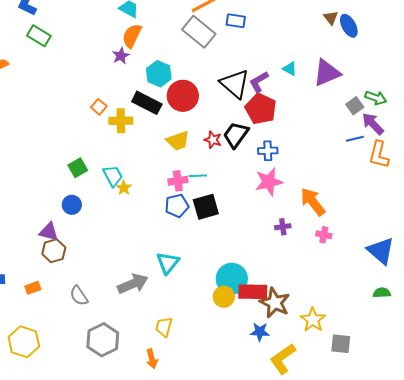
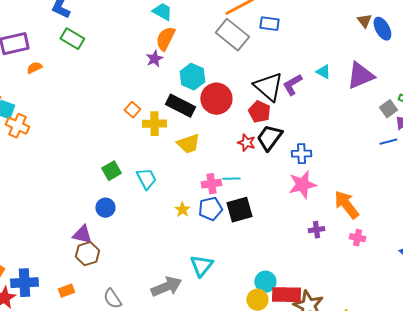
red pentagon: (261, 109) -> (259, 112), moved, size x0.7
yellow trapezoid: (178, 141) -> (188, 144), moved
yellow star: (124, 188) -> (182, 210), moved
cyan circle: (232, 279) -> (265, 282), size x0.7

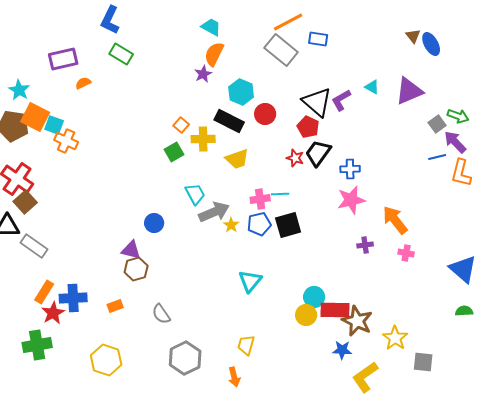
red circle: (216, 99) -> (265, 114), size x0.7
green square: (111, 171) -> (174, 152), moved
gray arrow: (166, 287) -> (214, 212), moved

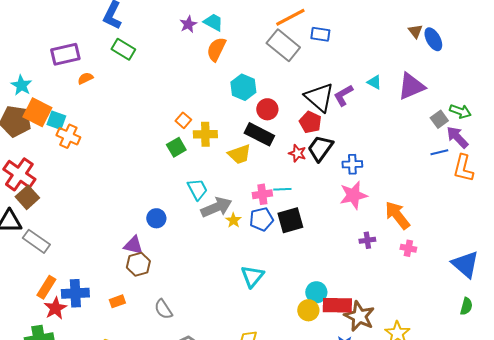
purple star: (203, 74) -> (188, 24), moved
black rectangle: (229, 121) -> (259, 134), moved
green semicircle: (464, 311) -> (466, 306), turned 108

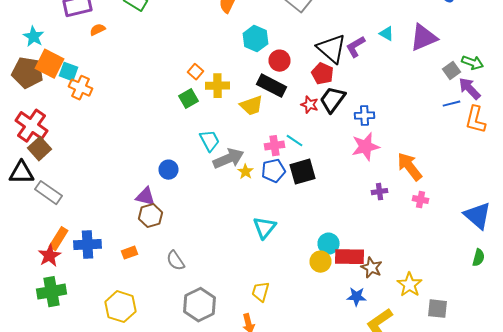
cyan line: (282, 189) -> (294, 141), turned 36
red star: (55, 308) -> (50, 256), moved
brown star: (359, 316) -> (372, 268), size x0.7

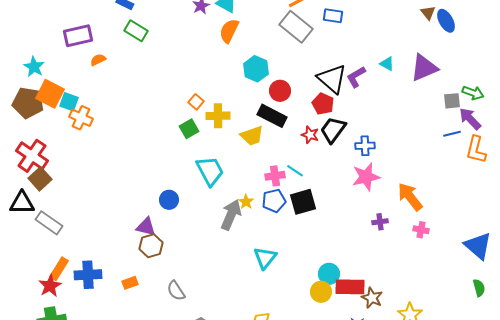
gray square: (452, 71) -> (452, 101), turned 30
cyan trapezoid: (210, 141) -> (210, 171), size x1.4
gray arrow: (228, 159) -> (231, 215), moved, turned -44
green semicircle: (478, 258) -> (479, 288), turned -30

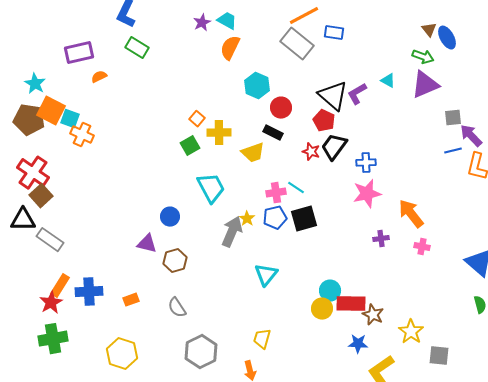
green arrow: (473, 93) -> (423, 57), moved
black rectangle: (272, 116) -> (273, 133), size x0.7
brown hexagon: (151, 246) -> (175, 261), moved

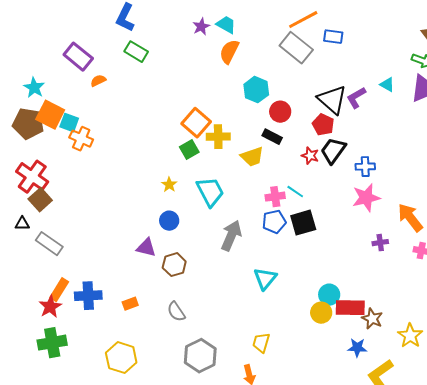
purple rectangle: (79, 53) -> (78, 57), turned 52
orange square: (197, 119) -> (196, 123), size x1.8
yellow star: (247, 219) -> (169, 185), moved
black triangle: (23, 220) -> (22, 224), size x0.6

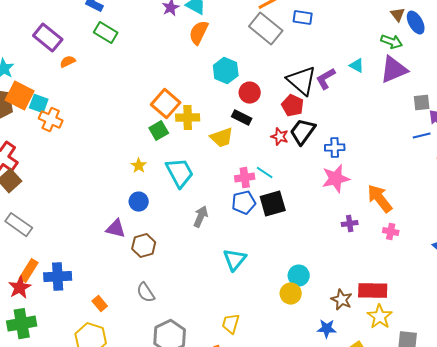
gray arrow: (231, 236) -> (201, 217), size x0.7
orange rectangle: (130, 304) -> (100, 304), moved, turned 70
red rectangle: (350, 308) -> (373, 291), moved

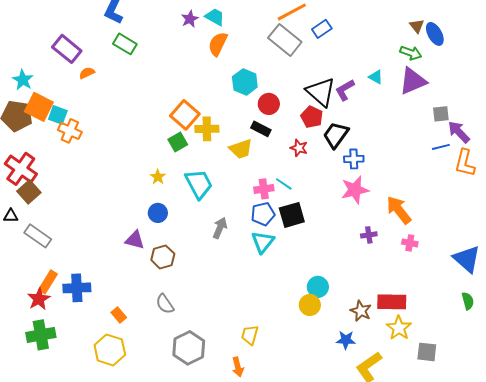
blue rectangle: (303, 18) -> (322, 29), turned -42
black trapezoid: (303, 132) -> (336, 135), moved
cyan triangle: (235, 260) -> (263, 242), moved

